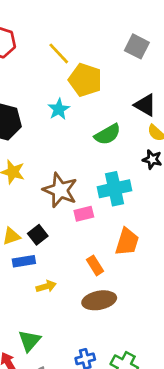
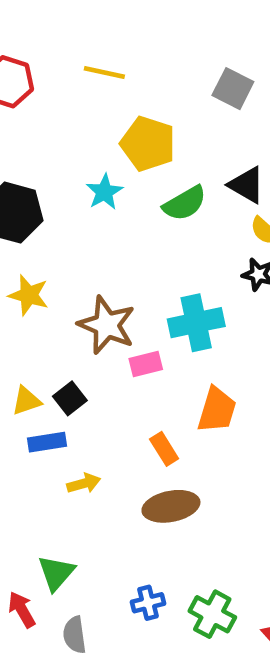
yellow line: (59, 53) -> (104, 73), moved, turned -35
green semicircle: (108, 134) -> (185, 203), moved

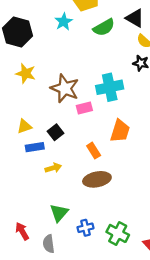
black square: (70, 398) -> (56, 132), moved
green triangle: (56, 573) -> (59, 213), moved

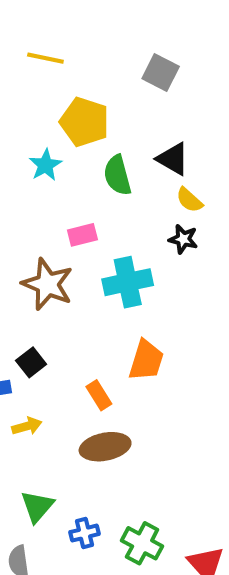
green semicircle: (104, 27) -> (117, 175), turned 105
pink rectangle: (84, 108) -> (82, 235), moved

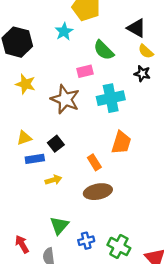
green semicircle: (117, 175) -> (104, 50), moved, turned -30

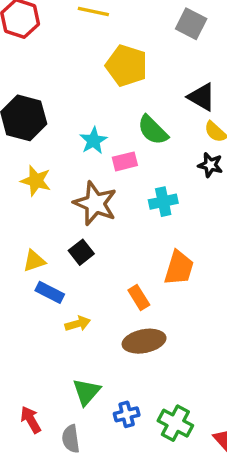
cyan star: (64, 32) -> (93, 141), moved
cyan cross: (111, 98) -> (163, 202), size x0.7
black square: (56, 144) -> (81, 252), moved
blue rectangle: (35, 159) -> (50, 292), turned 36

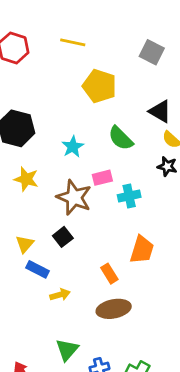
pink rectangle: (125, 161) -> (102, 178), moved
yellow triangle: (34, 261) -> (25, 244), turned -30

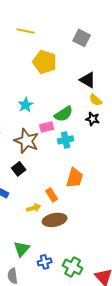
green semicircle: (121, 138) -> (64, 114), moved, turned -78
yellow arrow: (60, 295) -> (34, 208), moved

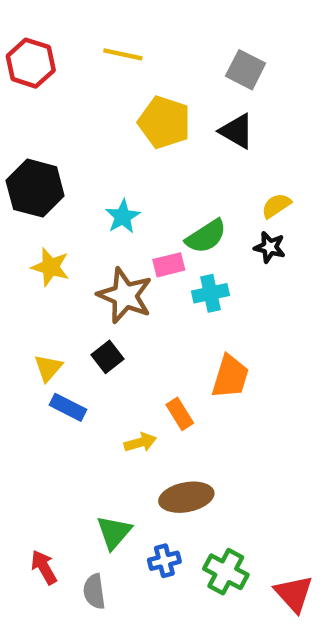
black triangle: (88, 80) -> (237, 131), moved
yellow semicircle: (96, 100) -> (276, 206), turned 104
brown ellipse: (55, 220) -> (186, 497), moved

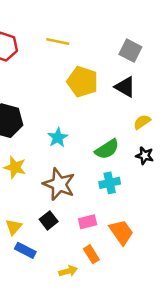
yellow semicircle: (276, 206) -> (142, 122), moved
pink rectangle: (169, 265) -> (88, 222), moved
orange trapezoid: (230, 377) -> (121, 232), turned -52

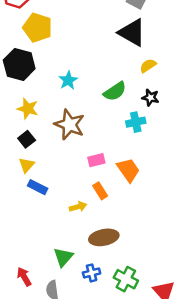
yellow pentagon: (82, 82) -> (38, 28), moved
black triangle: (125, 87) -> (132, 33), size x1.4
cyan cross: (110, 183) -> (136, 122), moved
black square: (49, 220) -> (27, 139), moved

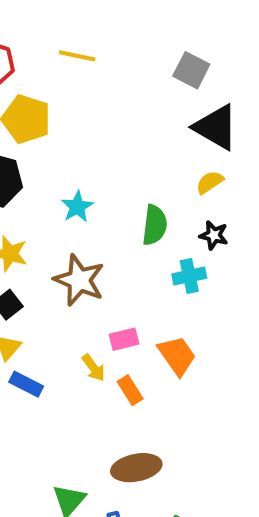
black triangle: (132, 33) -> (216, 127), moved
green semicircle: (115, 91) -> (155, 225), turned -50
yellow arrow: (78, 207) -> (94, 368), moved, turned 70

